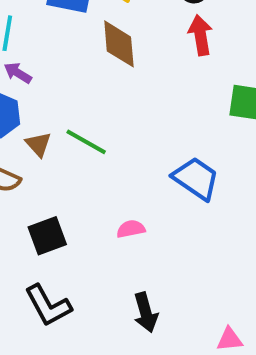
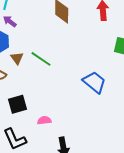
pink semicircle: (131, 229) -> (44, 120), moved

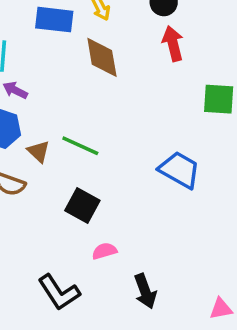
black square: (17, 104) -> (82, 205), moved, turned -36

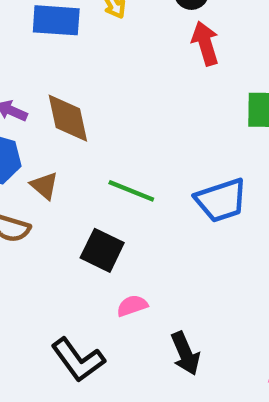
brown diamond: (102, 57) -> (68, 118), moved
green line: (80, 146) -> (131, 191), moved
blue trapezoid: (180, 170) -> (221, 200), turned 135

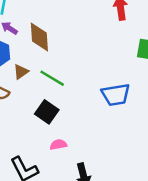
brown triangle: (44, 186) -> (21, 72), turned 35
green line: (131, 191) -> (52, 78), moved

